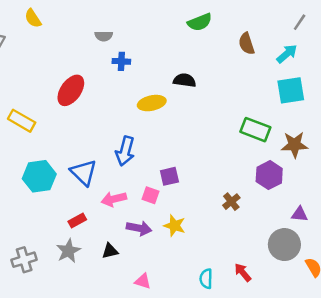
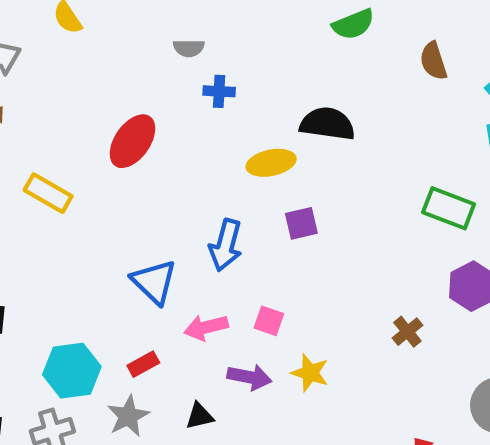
black semicircle: (185, 80) -> (327, 124), size x1.4
cyan hexagon: (39, 176) -> (72, 371), moved
purple square: (169, 176) -> (301, 223), moved

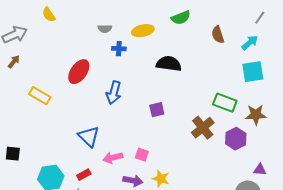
yellow ellipse: (271, 163) -> (143, 31), moved
blue arrow: (226, 245) -> (114, 93), moved
brown cross: (407, 332) -> (203, 128), moved, size x1.6

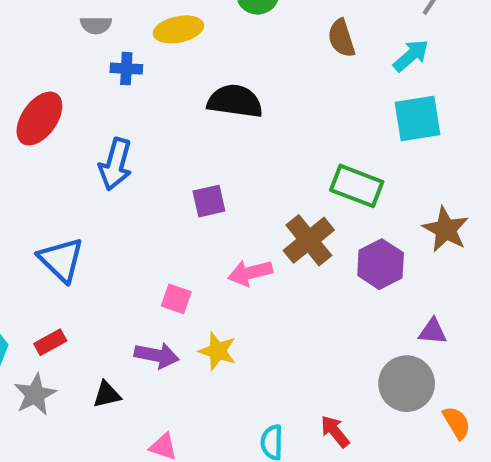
brown star: (256, 115) -> (446, 229), moved, turned 30
pink arrow: (113, 158) -> (250, 273), moved

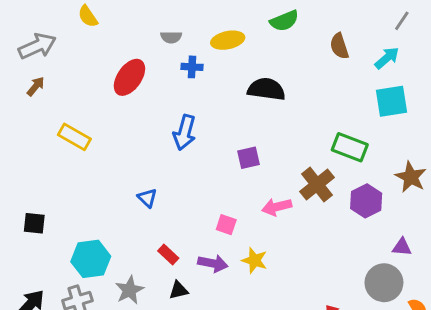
red ellipse: (39, 119) -> (129, 77), moved
blue triangle: (61, 260) -> (147, 198), size x0.6
red rectangle: (50, 342) -> (168, 254), moved, turned 72

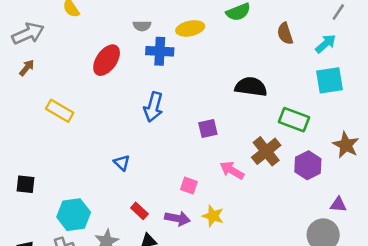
blue cross: (192, 67) -> (160, 51), size x1.5
black semicircle: (266, 89) -> (251, 87), moved
pink arrow: (277, 207) -> (232, 170), turned 45

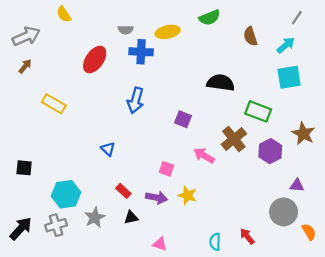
purple square: (208, 129) -> (183, 119), turned 35

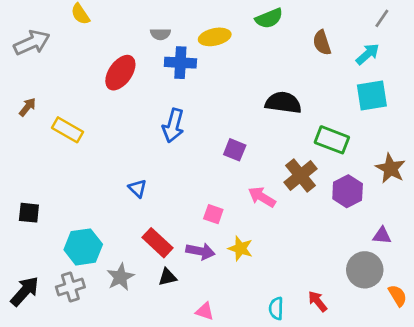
brown arrow: (25, 66) -> (28, 107), moved
red rectangle: (123, 191) -> (158, 243), size x1.5

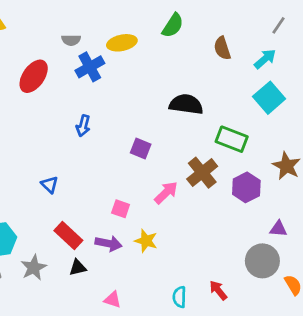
green semicircle: (269, 18) -> (173, 25), turned -35
blue cross: (180, 63) -> (90, 67), turned -32
cyan square: (372, 96) -> (269, 98), turned -32
blue arrow: (173, 126) -> (83, 126), size x0.7
pink arrow: (262, 197) -> (166, 193), turned 105

